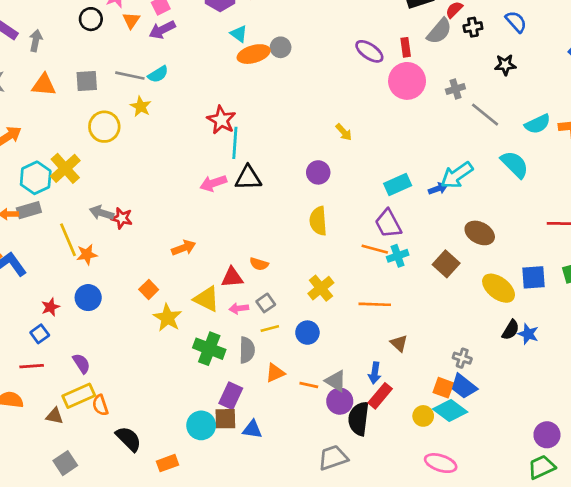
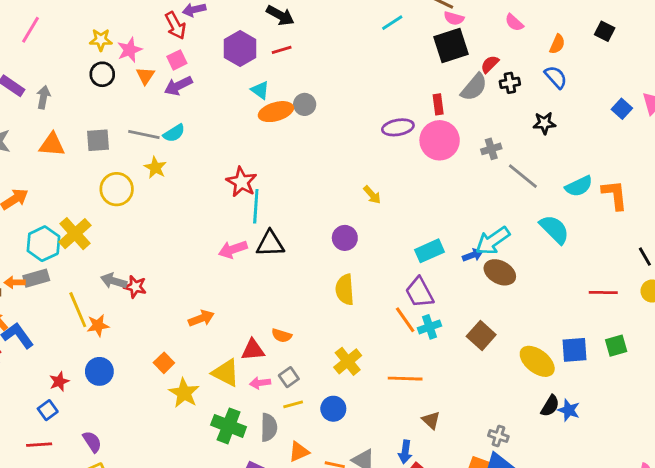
purple ellipse: (369, 51) -> (398, 127), moved, turned -44
brown ellipse: (480, 233) -> (500, 272), moved
orange line: (375, 249) -> (405, 320), turned 40

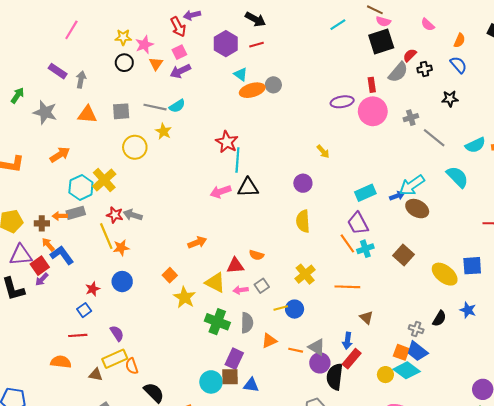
red star: (135, 287) -> (115, 215), moved
yellow line: (293, 404) -> (281, 308), moved
black semicircle: (550, 406) -> (439, 319), moved

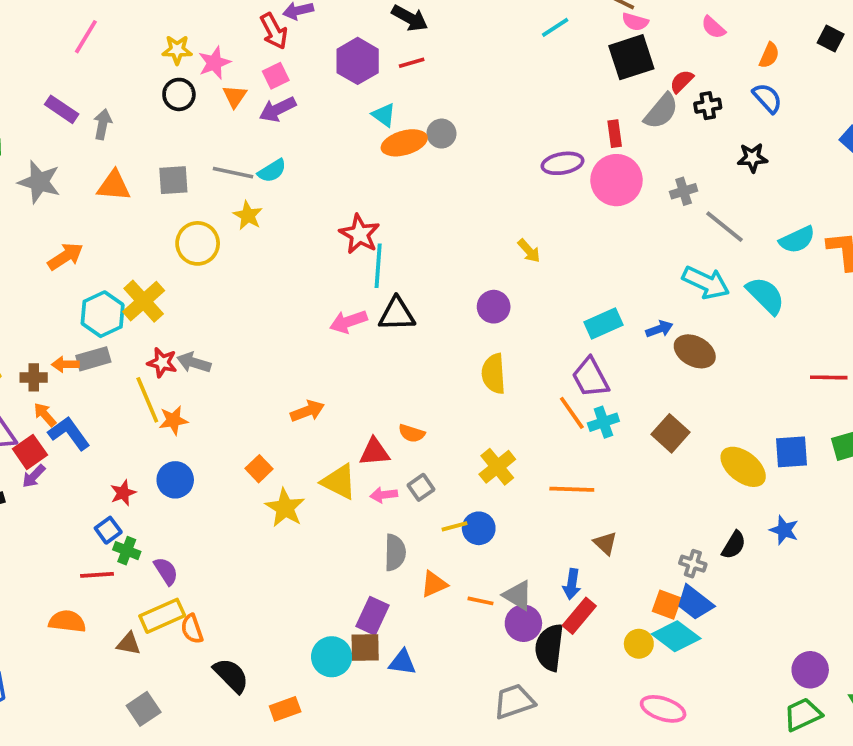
cyan arrow: (412, 185) -> (706, 282), moved, turned -120
green cross: (217, 322) -> (127, 551), moved, size x0.6

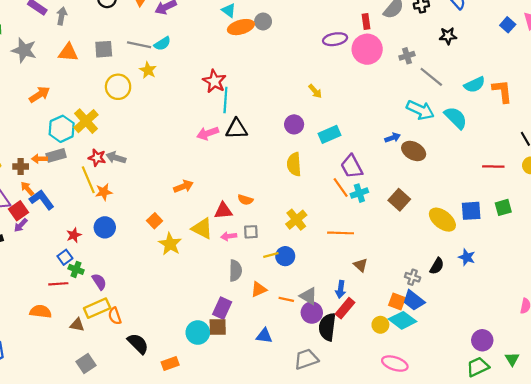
cyan rectangle: (603, 323) -> (329, 134), moved
gray square: (421, 487) -> (251, 232), turned 32
blue triangle: (402, 662) -> (264, 336), moved

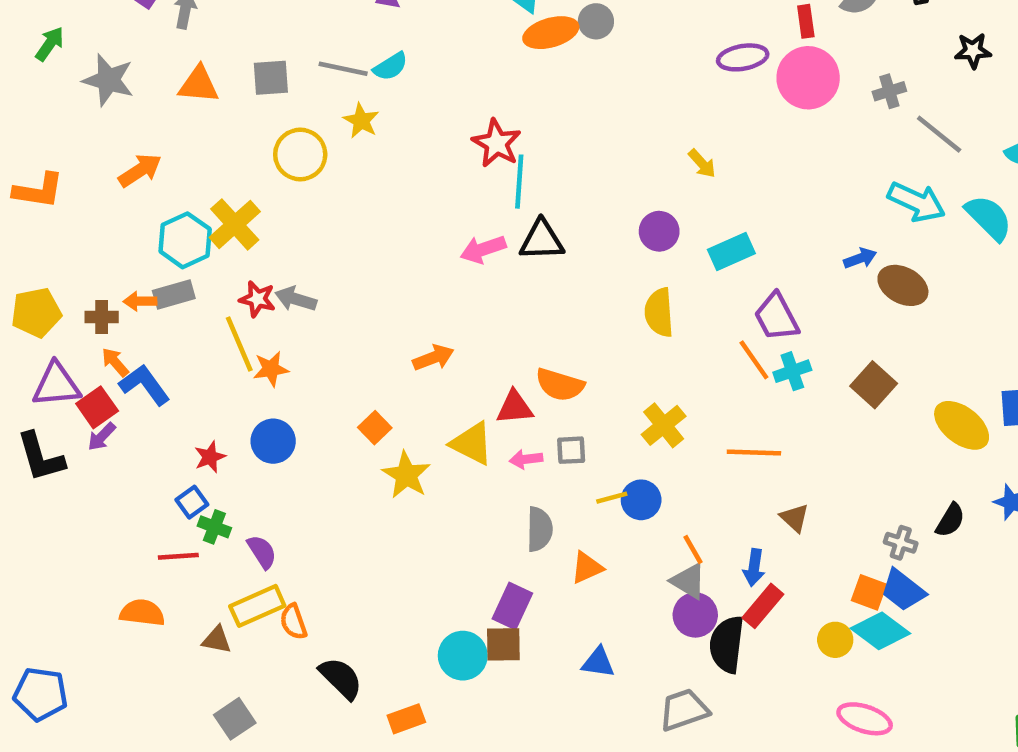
orange semicircle: (245, 200) -> (560, 385), size x1.5
orange line: (286, 299) -> (693, 550), moved, turned 48

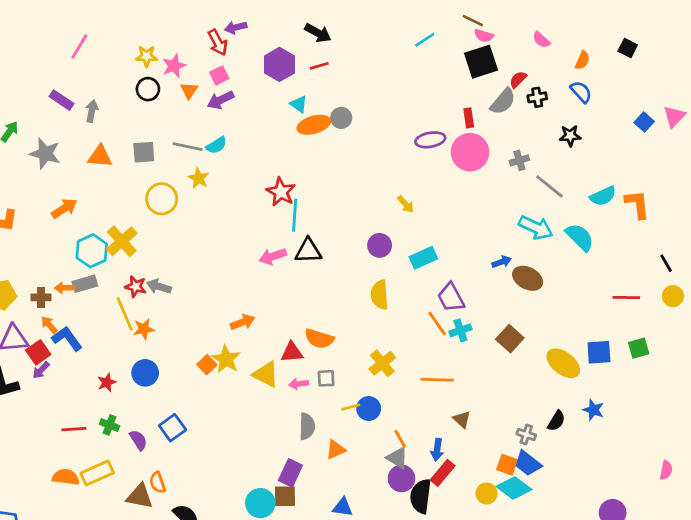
yellow star: (406, 475) -> (226, 359), moved
blue square: (192, 502) -> (173, 428), moved, size x1.4
red line: (178, 556) -> (74, 429), moved
yellow rectangle: (257, 606) -> (97, 473), moved
brown triangle: (217, 640) -> (140, 496), moved, size x1.5

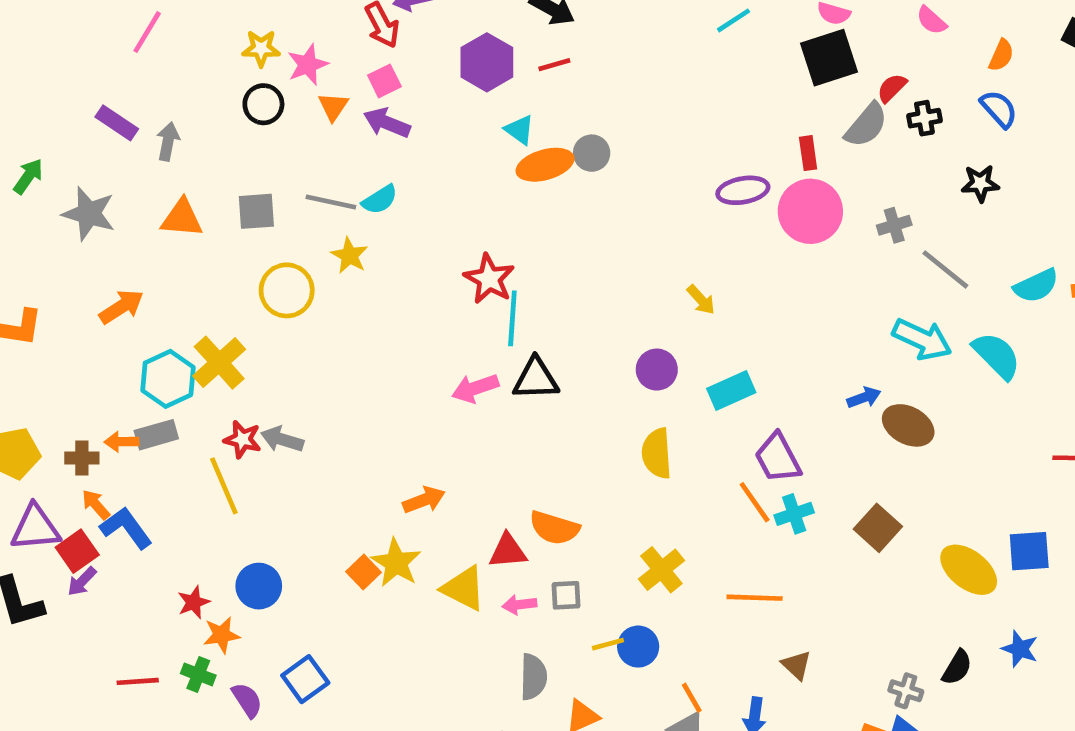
purple arrow: (221, 100) -> (387, 123), turned 48
orange star: (144, 329) -> (222, 635), moved

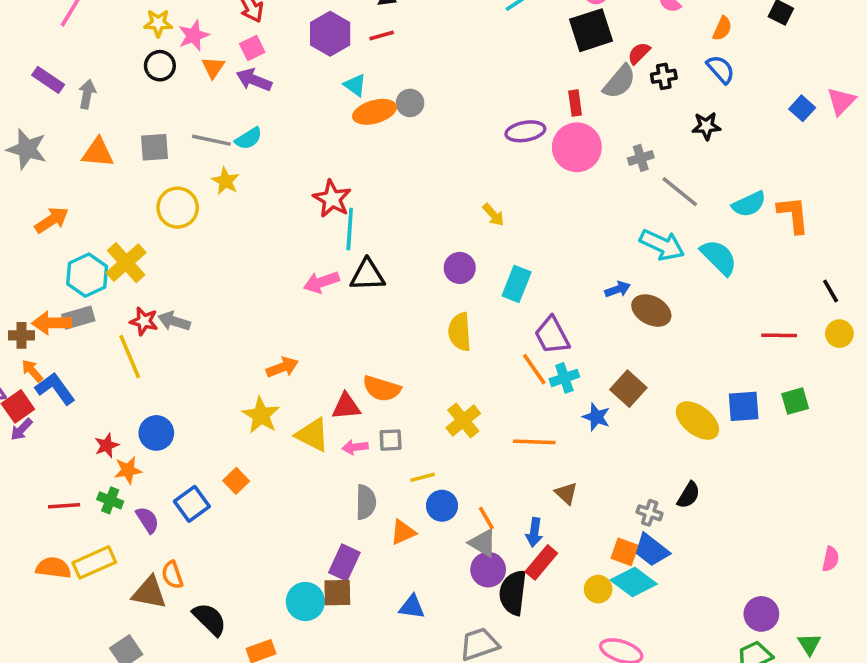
cyan rectangle: (731, 390) -> (517, 284), turned -44
orange arrow: (121, 442) -> (52, 323), size x1.5
orange square: (363, 572) -> (236, 481), moved
blue circle: (638, 647) -> (442, 506), moved
blue star: (1020, 649) -> (596, 417), moved

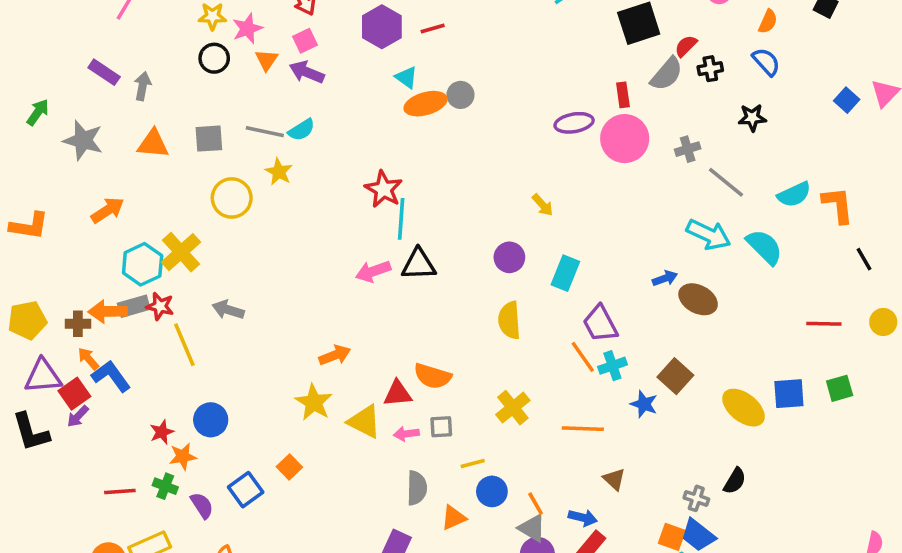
black line: (831, 291) -> (864, 259), moved
red star: (144, 321) -> (160, 306), moved
blue arrow: (534, 532) -> (583, 518), turned -84

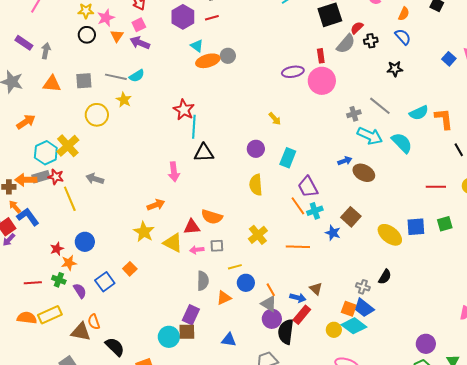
gray cross: (688, 149) -> (354, 114), moved
pink arrow: (373, 271) -> (174, 172), moved, turned -78
brown triangle: (614, 479) -> (316, 289), moved

